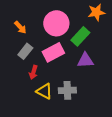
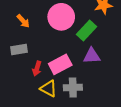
gray rectangle: (25, 51) -> (19, 50), moved, turned 42
pink rectangle: (53, 52) -> (60, 64), moved

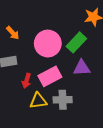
pink circle: (61, 17) -> (48, 44), moved
yellow triangle: (49, 89) -> (38, 101), turned -36

